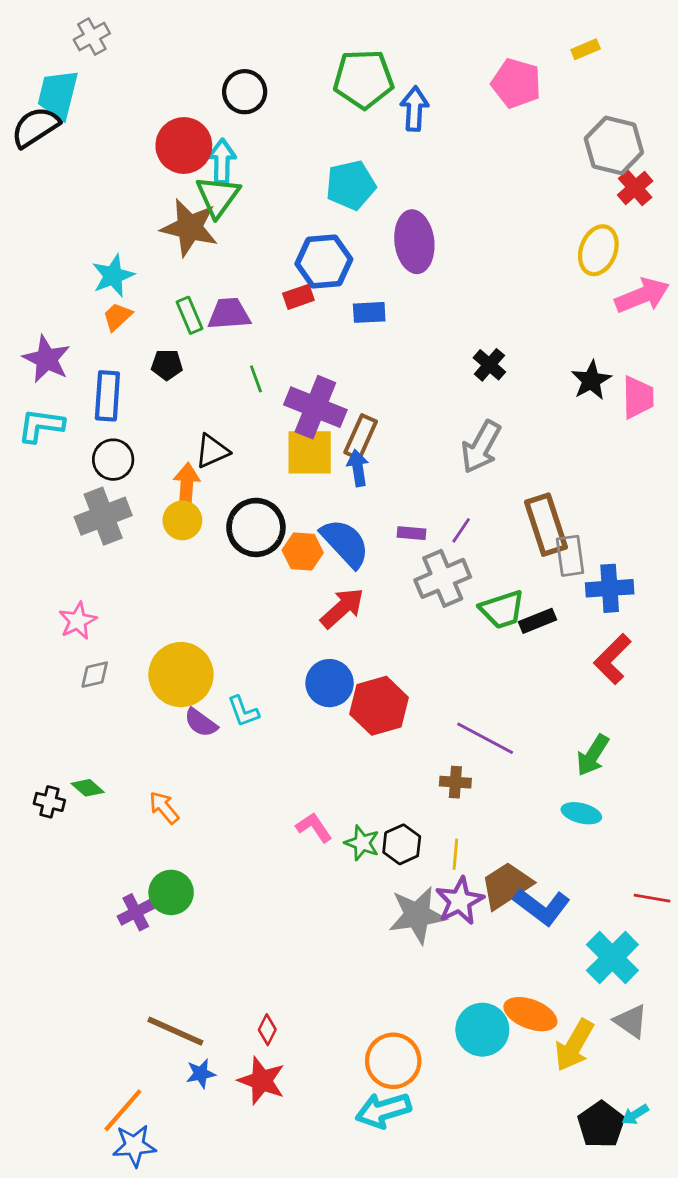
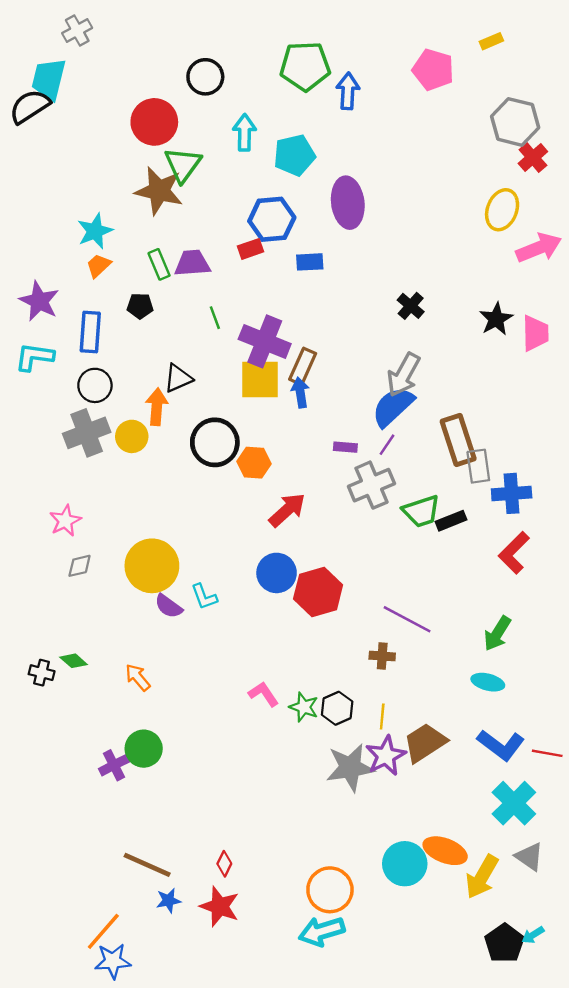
cyan arrow: (222, 161) -> (245, 133), moved
yellow circle: (182, 520) -> (132, 436), moved
blue semicircle: (345, 543) -> (393, 407), moved, turned -90
blue L-shape: (542, 907) -> (501, 745), moved

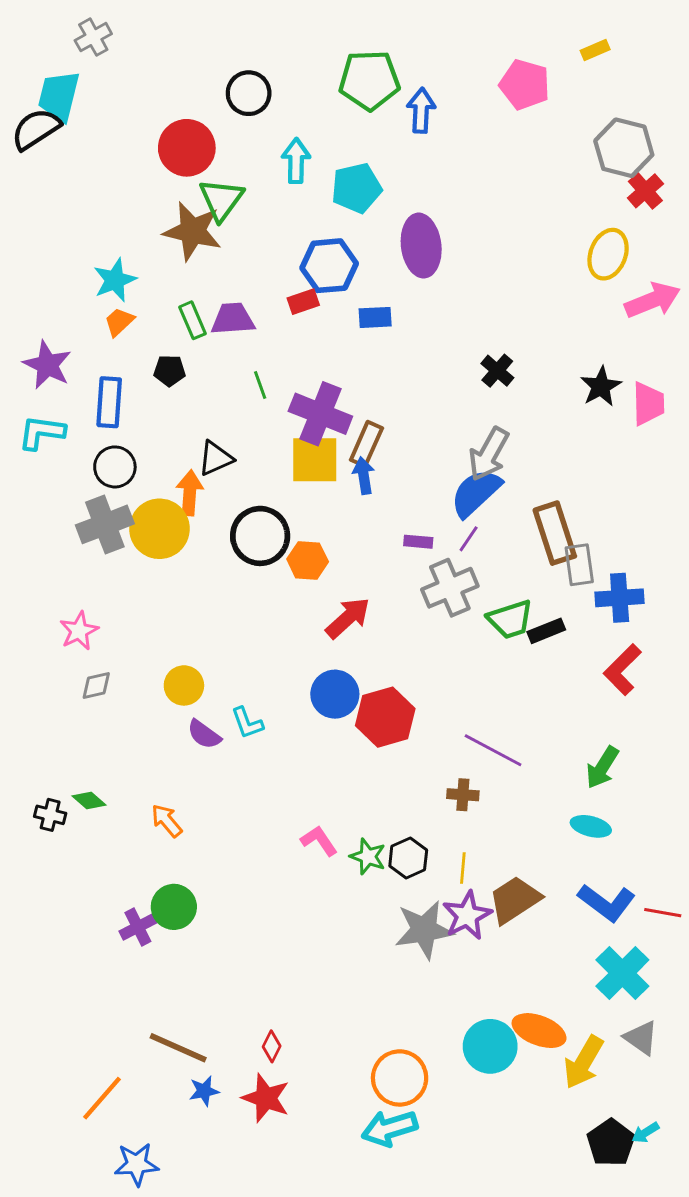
yellow circle: (132, 436) -> (159, 529), size x1.5
yellow circle: (152, 566) -> (184, 685), size x0.6
orange line: (103, 931) -> (102, 1098), moved

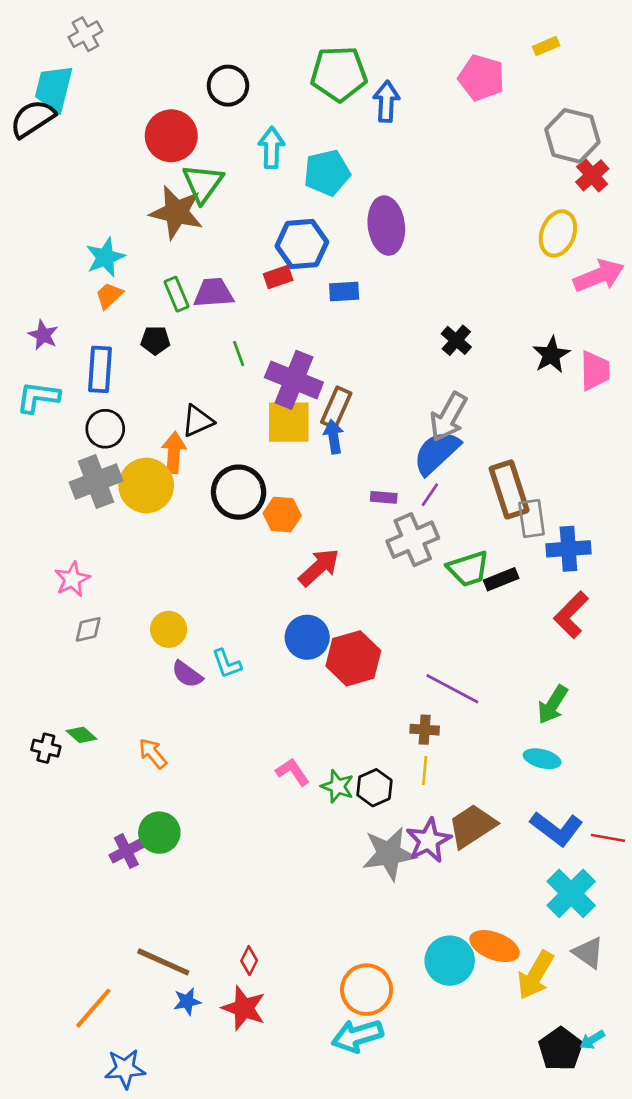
purple star: (47, 365) -> (43, 335), size x0.7
yellow line: (463, 868) -> (425, 771), moved

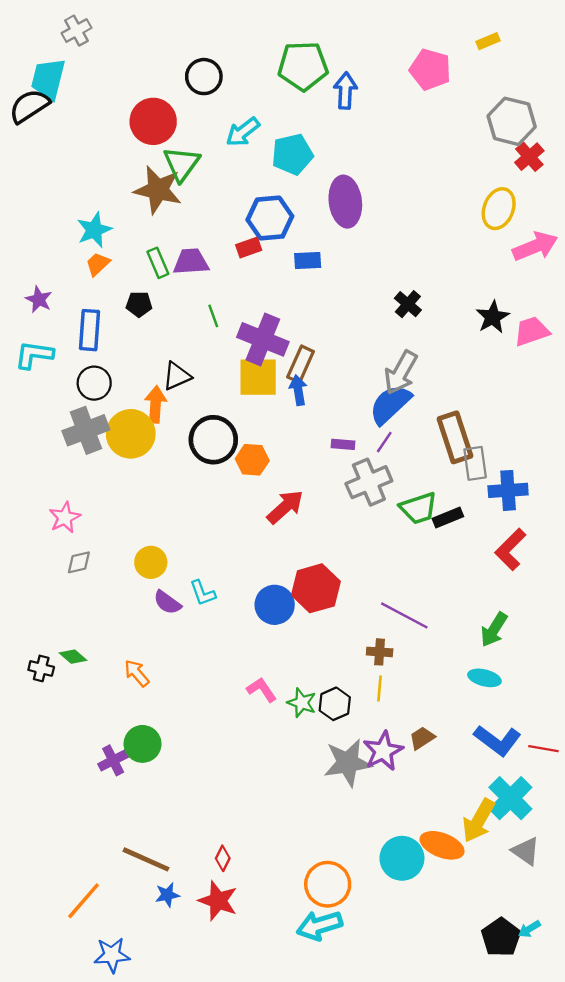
cyan arrow: (272, 148) -> (243, 132), turned -129
pink trapezoid: (595, 371) -> (532, 331), turned -108
blue circle: (307, 637) -> (275, 605), moved
brown trapezoid: (472, 826) -> (422, 738), size x0.6
yellow arrow: (535, 975) -> (479, 821), moved

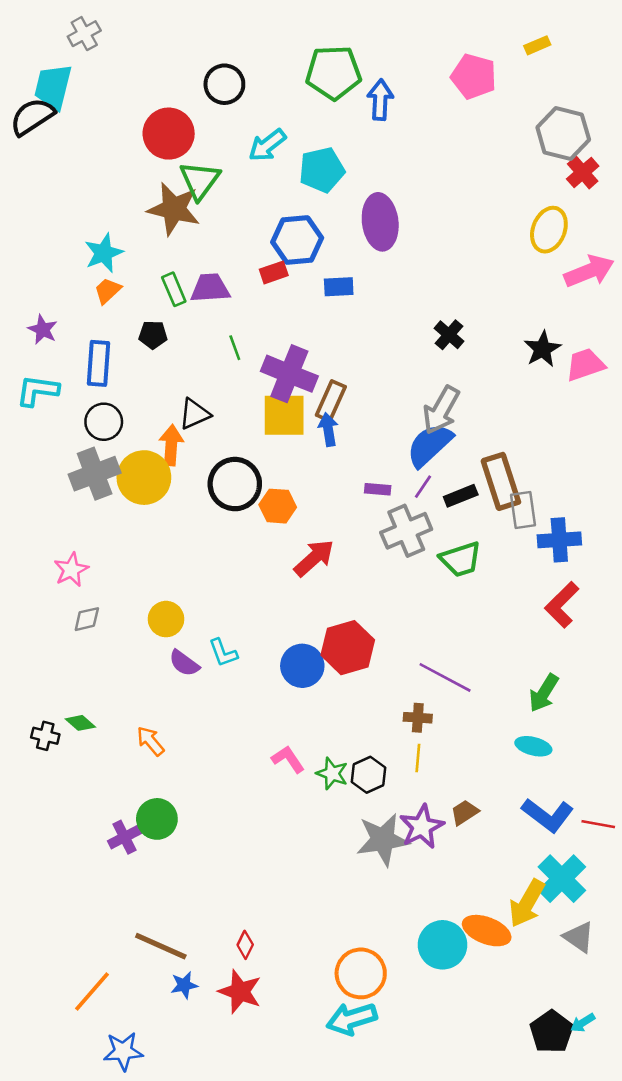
black rectangle: (448, 518) -> (461, 496), moved

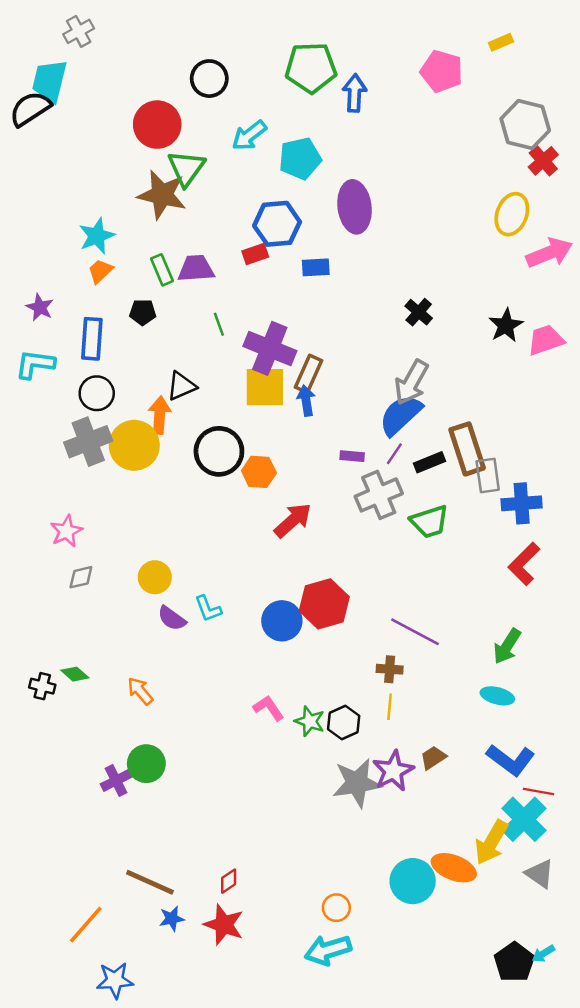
red line: (598, 824) -> (538, 791), moved
red diamond: (245, 945) -> (229, 881), turned 30
orange circle: (361, 973) -> (336, 908), size x0.6

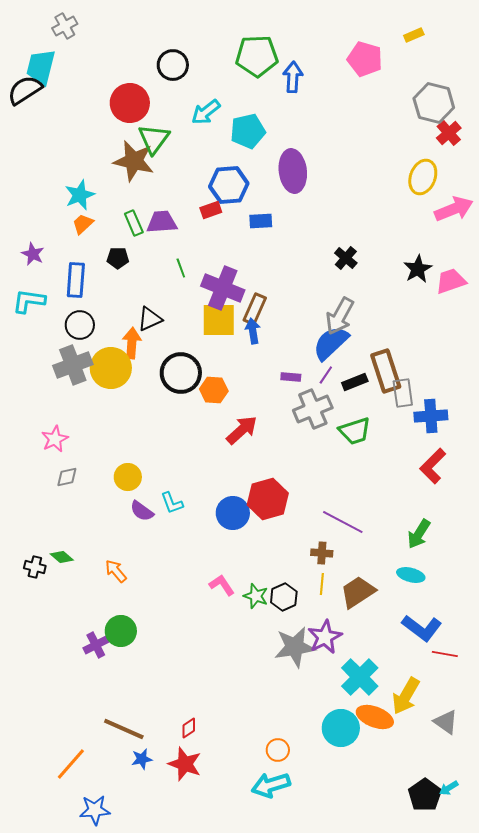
brown trapezoid: (433, 758) -> (358, 592), moved, size x1.6
cyan cross: (524, 819) -> (360, 677), moved

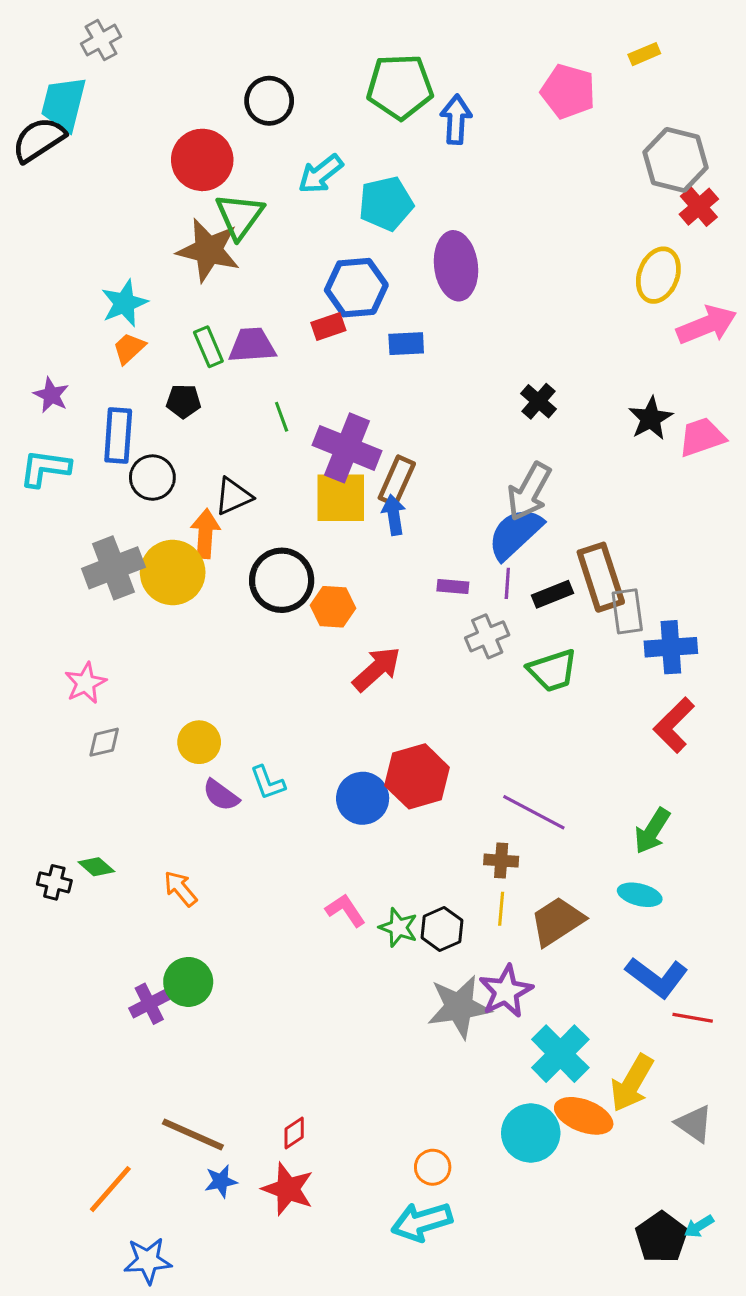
black circle: (80, 325) -> (152, 478), moved
purple line: (326, 375) -> (507, 583), turned -30
gray cross: (313, 409) -> (487, 636), size x0.7

